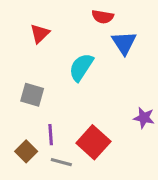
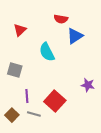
blue triangle: (124, 43) -> (75, 36), turned 30
cyan semicircle: (81, 67) -> (47, 52), turned -60
brown square: (26, 151) -> (12, 115), moved

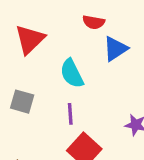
red triangle: (20, 30) -> (30, 39), size x1.5
purple line: (27, 96) -> (70, 114), moved

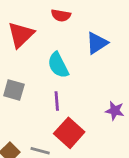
red semicircle: (94, 22) -> (61, 15), moved

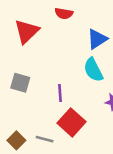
cyan semicircle: (58, 65) -> (93, 70), moved

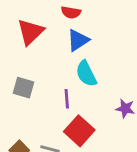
blue triangle: (97, 39) -> (78, 40), moved
cyan semicircle: (93, 70) -> (86, 74), moved

